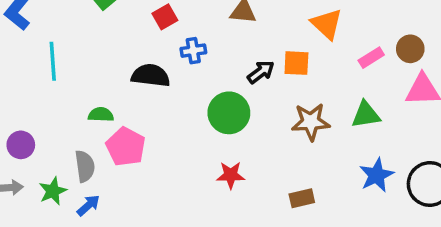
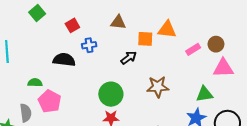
orange triangle: (327, 24) -> (167, 30), turned -36
orange square: (296, 63) -> (145, 39), moved
green circle: (229, 113) -> (111, 94), moved
green triangle: (366, 115) -> (205, 94), moved

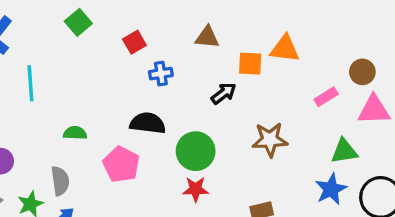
pink rectangle: (193, 49) -> (326, 97), moved
black semicircle: (64, 60) -> (148, 123), moved
pink pentagon: (50, 101) -> (121, 164), moved

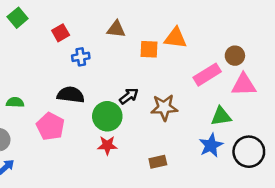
black arrow: (224, 93) -> (129, 96), moved
pink rectangle: (326, 97) -> (207, 75), size x1.5

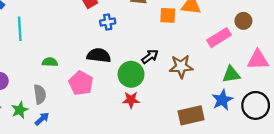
pink triangle: (244, 85) -> (258, 60), moved
brown rectangle: (158, 162) -> (191, 115), moved, size x1.6

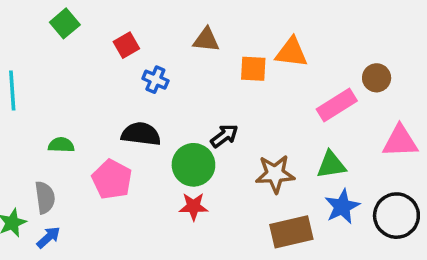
blue cross: (108, 22) -> (155, 80), turned 32
brown star: (181, 66) -> (275, 174), moved
green triangle: (231, 74) -> (331, 165), moved

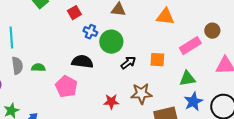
orange square: (253, 69) -> (157, 60), moved
green circle: (193, 165) -> (111, 42), moved
brown star: (275, 174) -> (141, 94), moved
gray semicircle: (45, 197) -> (17, 66), moved

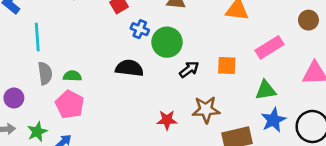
brown circle: (212, 31) -> (308, 20), moved
pink pentagon: (66, 87) -> (70, 104), moved

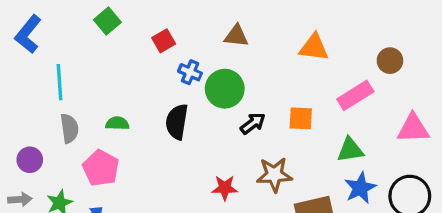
brown circle: (308, 20) -> (390, 61), moved
black semicircle: (129, 68) -> (177, 122), turned -88
green semicircle: (72, 76) -> (117, 123), moved

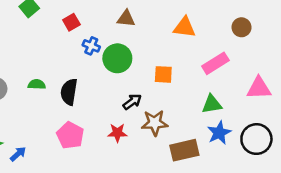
brown circle: (390, 61) -> (242, 27), moved
orange square: (301, 118) -> (163, 74), moved
black semicircle: (177, 122) -> (69, 92), moved
black arrow: (253, 123) -> (132, 102), moved
pink pentagon: (101, 168) -> (70, 135), moved

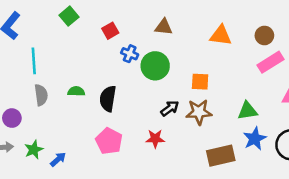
brown circle: (242, 27) -> (264, 35), moved
pink rectangle: (215, 63) -> (270, 62), moved
brown star: (155, 123) -> (199, 112), moved

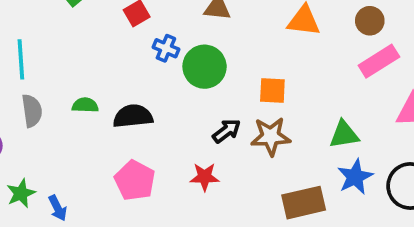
black semicircle: (108, 99) -> (133, 116), turned 75
blue arrow: (58, 159) -> (58, 208), turned 105

